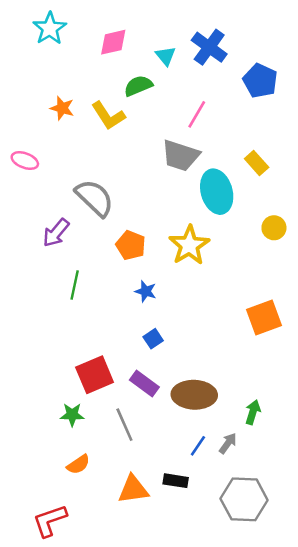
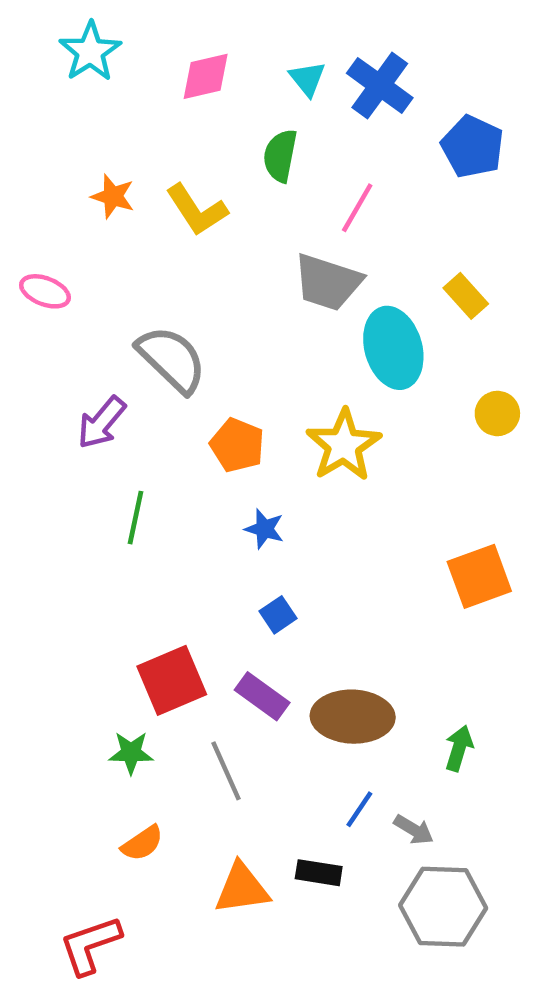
cyan triangle: (166, 56) -> (307, 79), moved
green semicircle: (138, 86) -> (280, 156), moved, turned -56
gray arrow: (228, 443) -> (414, 830), moved, turned 85

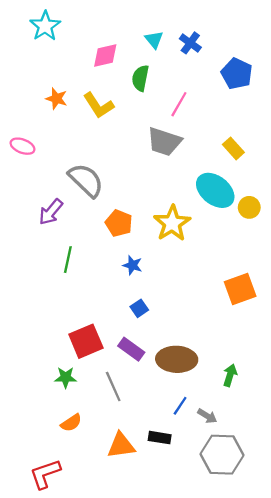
pink diamond: (206, 76) -> (105, 55), moved
blue cross: (380, 86) -> (190, 43), size x0.7
cyan ellipse: (393, 348) -> (215, 190), moved, turned -36

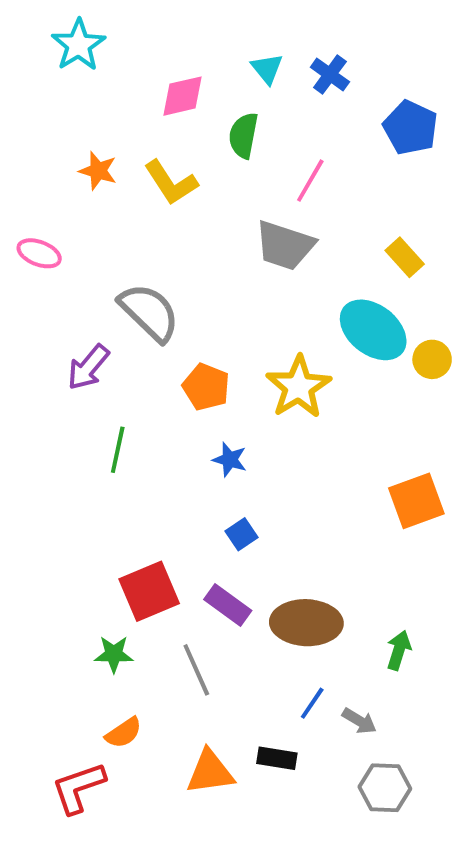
gray hexagon: (222, 455) -> (385, 788), size x0.7
red L-shape: (45, 474) -> (78, 788), moved

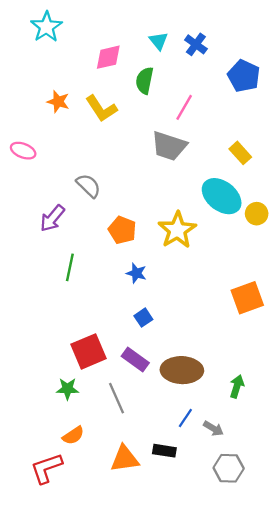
gray semicircle: (149, 312) -> (88, 186), size x0.7

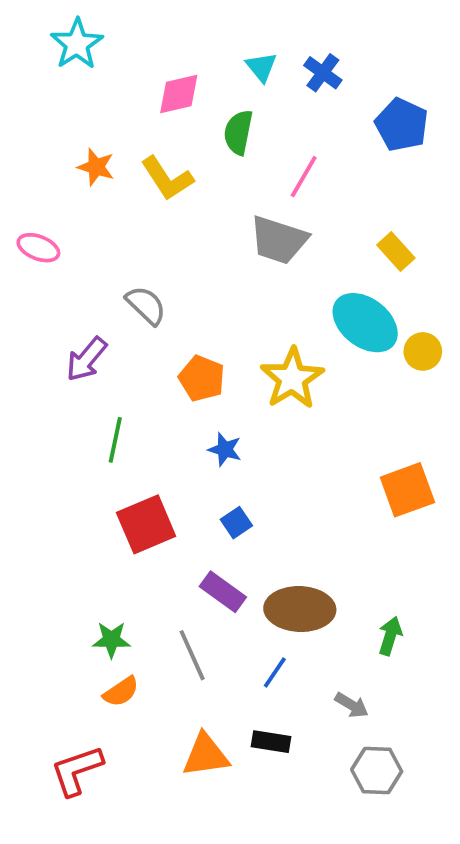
red square: (88, 351) -> (146, 524), moved
blue line: (185, 418) -> (275, 672), moved
orange semicircle: (73, 435) -> (121, 692), moved

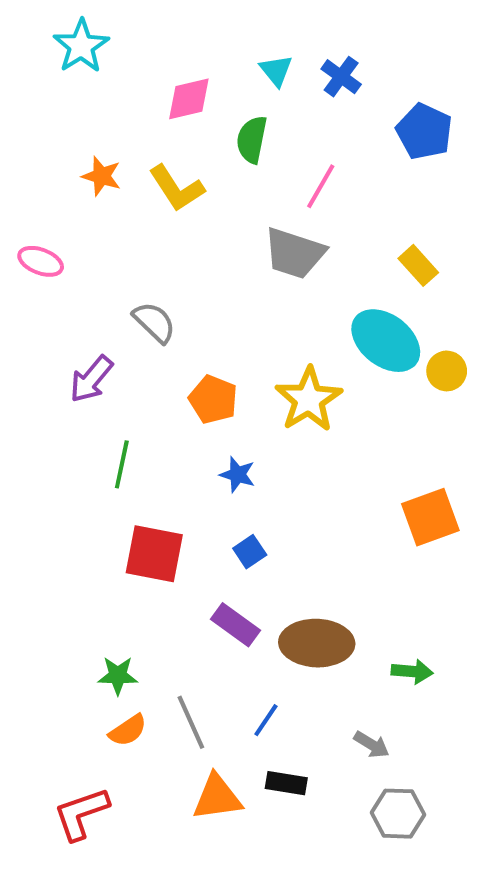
red square: (146, 524) -> (154, 554), turned 34
green arrow: (390, 636) -> (412, 671), turned 78
gray line: (192, 655) -> (191, 722), moved
blue line: (275, 672) -> (266, 720), moved

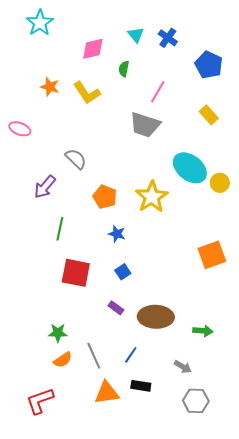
green semicircle: (252, 140) -> (124, 69), size x0.7
yellow rectangle: (418, 265) -> (209, 115), moved
purple rectangle: (236, 625) -> (116, 308), size x0.7

